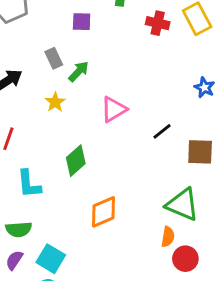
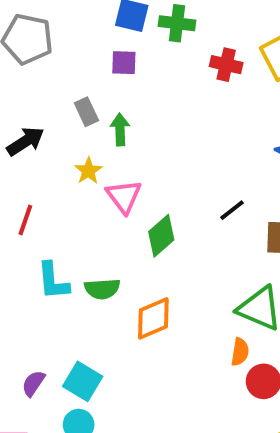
green arrow: (79, 71) -> (120, 129), turned -45
pink triangle: (114, 109) -> (124, 196), moved, turned -36
green diamond: (76, 161) -> (161, 236), moved
green semicircle: (19, 229) -> (102, 289), moved

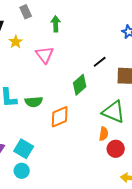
green arrow: (120, 129) -> (56, 24), moved
yellow star: (88, 171) -> (16, 42), moved
green diamond: (161, 236) -> (80, 85), moved

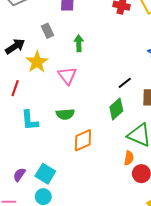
yellow star: (16, 42) -> (37, 62), size x1.5
green diamond: (80, 85) -> (116, 109), moved
green semicircle: (34, 102) -> (65, 114), moved

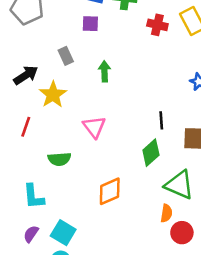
pink triangle: (67, 76) -> (94, 127), moved
black line: (125, 83) -> (161, 120), turned -56
green semicircle: (65, 114) -> (59, 159), moved
cyan L-shape: (30, 120) -> (34, 196), moved

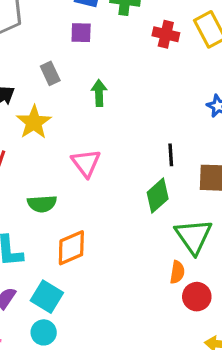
green triangle: (179, 185) -> (194, 236), turned 32
orange diamond: (110, 191) -> (71, 248), moved

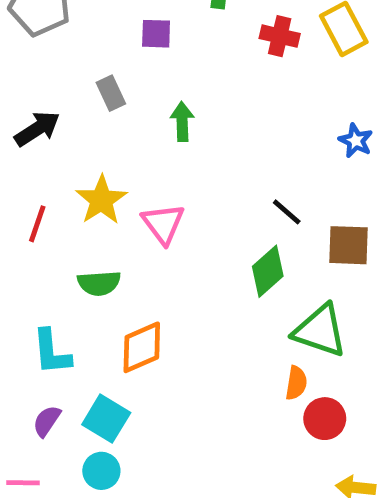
yellow star: (34, 122) -> (101, 200), moved
black line: (171, 155) -> (287, 212), turned -45
green triangle: (194, 236) -> (320, 331), turned -36

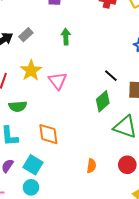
gray rectangle: (111, 93) -> (26, 35), moved, turned 72
green semicircle: (99, 283) -> (18, 106), moved
orange diamond: (142, 347) -> (48, 134), turned -75
orange semicircle: (296, 383) -> (91, 166), moved

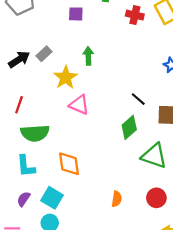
yellow star: (31, 71) -> (66, 78), moved
pink triangle: (58, 81) -> (79, 105), turned -30
green semicircle: (18, 106) -> (35, 133), size x1.4

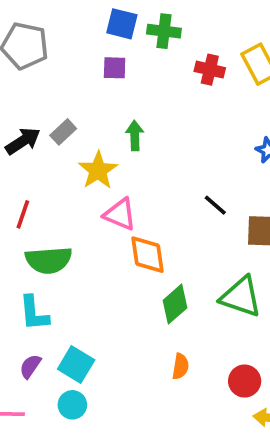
green diamond: (129, 127) -> (175, 304), moved
orange diamond: (69, 164) -> (147, 255), moved
red circle: (156, 198) -> (245, 381), moved

